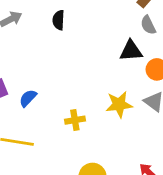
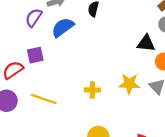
blue semicircle: (28, 98) -> (63, 27), moved, size x1.5

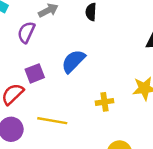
blue semicircle: (63, 27) -> (73, 61), moved

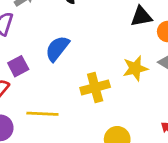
yellow cross: (104, 102) -> (95, 87), size x1.5

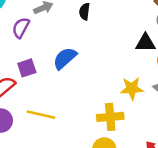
yellow cross: (95, 87) -> (110, 117), moved

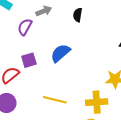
yellow line: (41, 115) -> (55, 100), moved

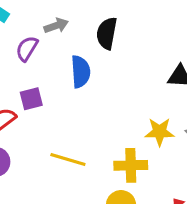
black semicircle: (78, 15) -> (107, 33), size x1.5
blue semicircle: (60, 53) -> (81, 72), moved, turned 125

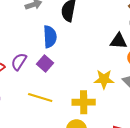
purple semicircle: (27, 49) -> (19, 62), moved
purple square: (31, 99) -> (45, 63), moved, turned -35

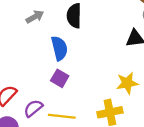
purple semicircle: (19, 62) -> (33, 108), moved, turned 30

